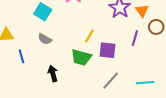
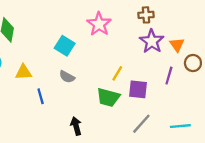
black arrow: (53, 74) -> (76, 126), moved

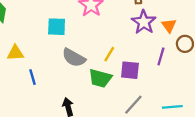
cyan square: (65, 46) -> (57, 27), turned -30
gray semicircle: (67, 77) -> (74, 58), moved, size x1.5

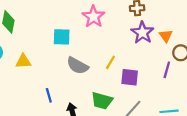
purple line: (161, 56) -> (167, 70), moved
blue line: (33, 77) -> (49, 95), moved
green trapezoid: (100, 78) -> (102, 101), moved

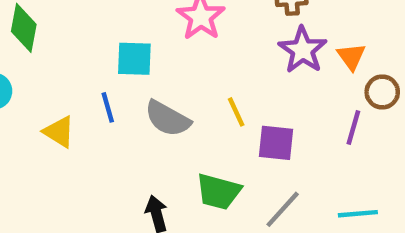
yellow triangle: (23, 61) -> (59, 132), moved, turned 35
yellow line: (110, 62) -> (236, 112), turned -56
blue line: (49, 95) -> (108, 107), moved

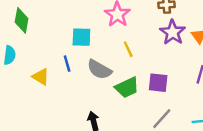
yellow line: (236, 112) -> (128, 49), moved
green trapezoid: (218, 192) -> (127, 87), moved, turned -40

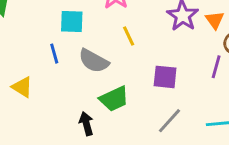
yellow triangle: (41, 77) -> (22, 87), moved
green trapezoid: (127, 87) -> (114, 99), moved

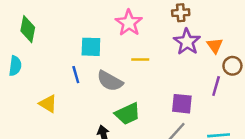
yellow line: (129, 36) -> (140, 59), turned -66
purple square: (165, 77) -> (182, 104), moved

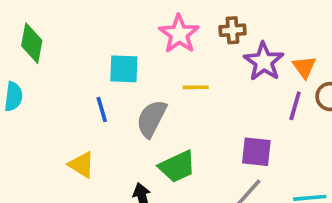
brown cross: (181, 13) -> (232, 30), moved
gray semicircle: (110, 81) -> (151, 119), turned 88
purple line: (216, 86) -> (295, 106), moved
yellow triangle: (48, 104) -> (81, 165), moved

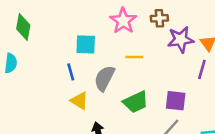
purple star: (264, 62) -> (181, 39), turned 30
yellow triangle: (81, 165) -> (79, 101), moved
green trapezoid: (177, 166) -> (136, 102), moved

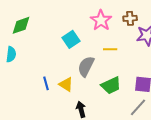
green diamond: (23, 27) -> (21, 25), turned 60
cyan square: (86, 44) -> (71, 39), turned -36
blue line: (71, 72) -> (46, 83), moved

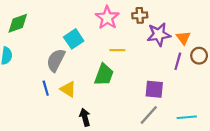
gray semicircle: (86, 66) -> (56, 60), moved
green trapezoid: (111, 85) -> (104, 75), moved, turned -45

